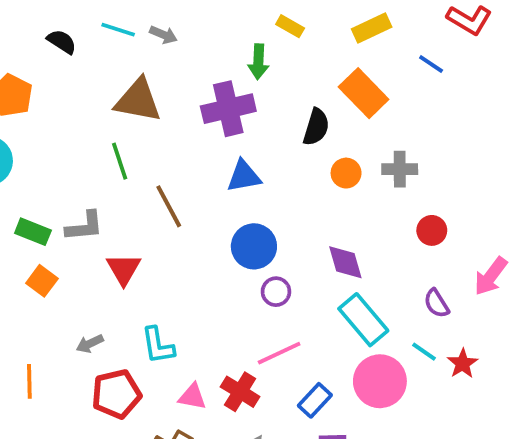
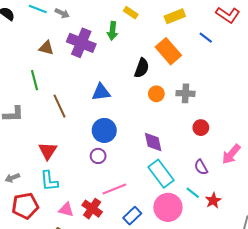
brown triangle: (138, 100) -> (46, 48), size x0.6
purple cross: (228, 109) -> (81, 43), moved, turned 32
red triangle: (124, 269) -> (48, 151), moved
purple circle: (276, 292) -> (98, 156), moved

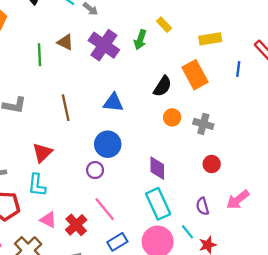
blue line: (206, 38) -> (238, 69), turned 48
green line: (34, 80) -> (40, 55), moved
pink line: (114, 189) -> (105, 209), turned 60

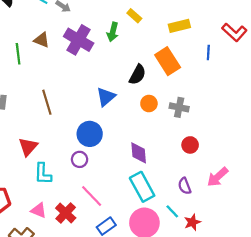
blue triangle: (113, 103) -> (106, 97), moved, turned -42
cyan L-shape: (37, 185) -> (43, 174), moved

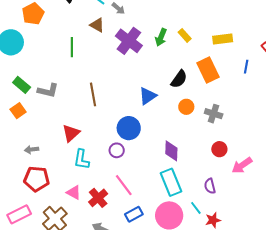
yellow rectangle: (134, 16) -> (185, 35), moved
brown triangle: (42, 40) -> (97, 25), moved
pink arrow: (218, 177) -> (242, 165), moved

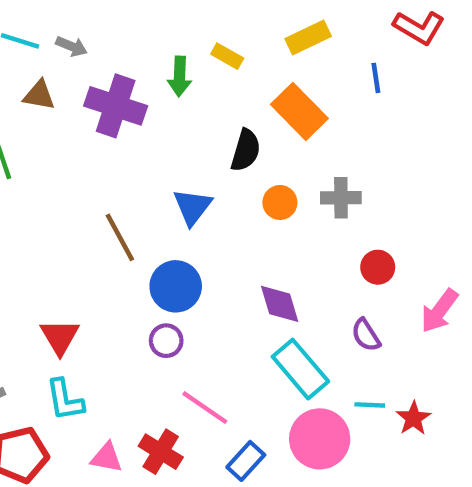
brown line: (93, 94) -> (120, 237), moved
cyan L-shape: (82, 159) -> (65, 400), moved
pink arrow: (242, 165) -> (439, 311), moved
purple semicircle: (210, 186) -> (366, 335), moved
cyan line: (196, 208) -> (370, 405), turned -32

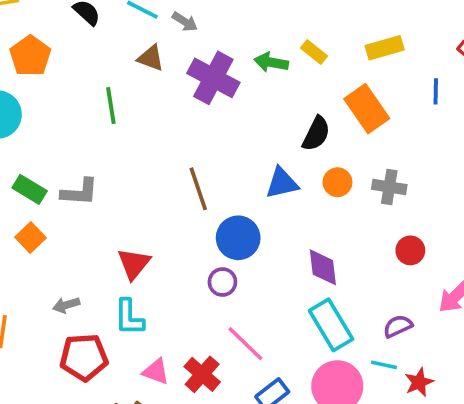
green arrow: (180, 76) -> (271, 62), turned 88
blue triangle: (192, 207) -> (282, 183), moved, turned 30
purple semicircle: (366, 335) -> (398, 326), moved, turned 88

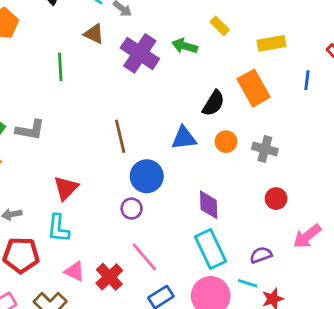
yellow rectangle: (314, 52) -> (220, 26), moved

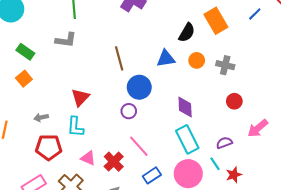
blue line: (307, 80) -> (255, 14), turned 40
gray L-shape: (30, 130) -> (66, 40), moved
cyan line: (248, 283) -> (215, 164), turned 40

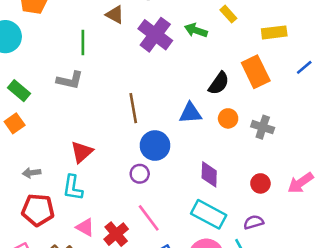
red circle: (234, 101) -> (260, 183), moved
pink arrow: (258, 128) -> (301, 183), moved
cyan rectangle: (187, 139) -> (209, 214), turned -40

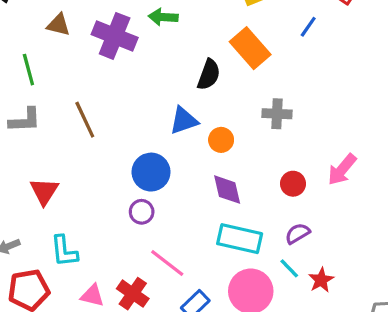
brown line: (133, 108) -> (85, 120), moved
orange circle: (228, 118) -> (221, 140), moved
red triangle: (82, 152) -> (44, 191), moved

